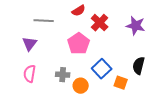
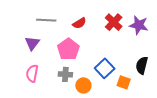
red semicircle: (79, 11) -> (79, 23), moved
red cross: (100, 23) -> (114, 22), moved
pink pentagon: (79, 44) -> (68, 49), moved

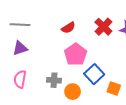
gray line: (46, 20) -> (20, 25), moved
purple triangle: (32, 43) -> (20, 48), turned 35
pink pentagon: (68, 49) -> (76, 54), moved

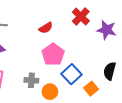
red cross: (103, 27) -> (81, 16), moved
orange square: (114, 88) -> (91, 89), turned 32

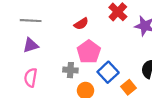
gray cross: (31, 80) -> (70, 70), moved

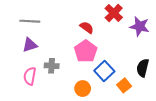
red semicircle: (81, 24) -> (87, 27), moved, turned -112
gray cross: (70, 70) -> (52, 66), moved

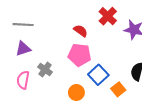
pink pentagon: (86, 51) -> (80, 55), turned -30
gray cross: (52, 66) -> (45, 69), turned 32

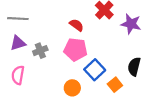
gray cross: (45, 69) -> (40, 51), moved, turned 32

